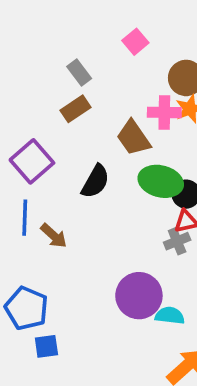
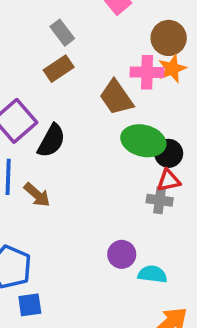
black semicircle: (95, 181) -> (51, 141), moved
gray cross: (177, 241) -> (160, 200), turned 30
purple circle: (139, 296) -> (122, 254), size x0.6

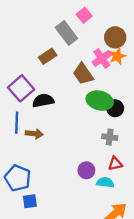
gray rectangle: (62, 33) -> (66, 33), moved, size x1.5
pink cross: (147, 72) -> (102, 58), turned -36
black semicircle: (51, 141) -> (43, 101), turned -130
red triangle: (169, 180) -> (115, 164), moved
brown arrow: (37, 195) -> (34, 134), turned -35

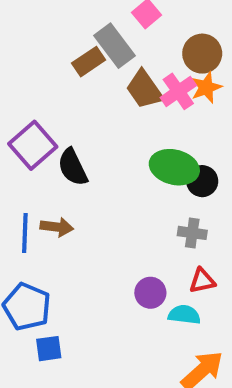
brown rectangle: (48, 56) -> (89, 62), moved
brown trapezoid: (83, 74) -> (144, 89), moved
black semicircle: (43, 101) -> (73, 167), turned -105
blue line: (17, 123) -> (25, 233), moved

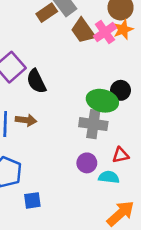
green ellipse: (174, 167) -> (102, 101), moved
gray cross: (192, 233) -> (93, 124), moved, size x1.5
blue square: (49, 349) -> (32, 200), moved

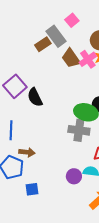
brown arrow: (26, 120) -> (27, 152), moved
purple circle: (87, 163) -> (74, 176), moved

